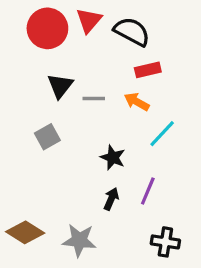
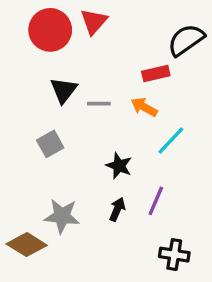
black semicircle: (132, 32) -> (186, 40), moved, turned -63
gray star: (79, 240) -> (62, 216), moved

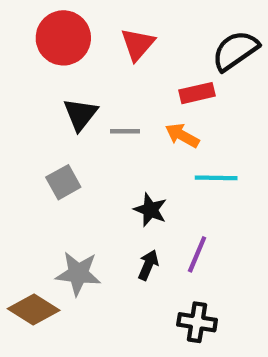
red triangle: (94, 22) -> (138, 44), moved
cyan line: (171, 141) -> (216, 178), turned 48
black cross: (174, 255) -> (197, 322), moved

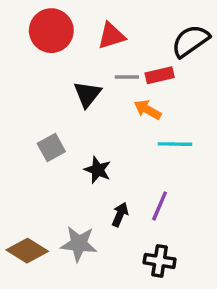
red triangle: (138, 44) -> (111, 36), turned 32
black triangle: (80, 114) -> (87, 94), moved
gray line: (125, 131) -> (127, 77), moved
black star: (150, 210) -> (98, 170), moved
gray star: (78, 273) -> (79, 244), moved

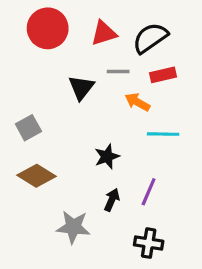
black semicircle: (190, 41) -> (150, 38), moved
red rectangle: (160, 75) -> (163, 75), moved
gray square: (51, 147) -> (28, 128), moved
black star: (98, 170) -> (107, 157), moved, turned 30
brown diamond: (27, 251) -> (36, 176), moved

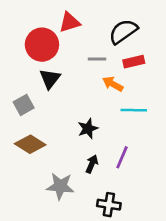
red circle: (48, 28) -> (42, 45), moved
red triangle: (104, 33) -> (70, 22), moved
black triangle: (81, 88) -> (50, 79), moved
black cross: (149, 243) -> (109, 205), moved

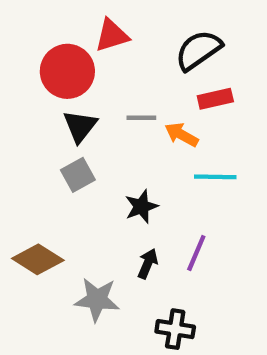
gray line: (97, 59) -> (141, 118), moved
gray square: (24, 105) -> (78, 175), moved
brown diamond: (30, 144) -> (38, 259), moved

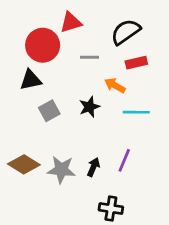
gray line: (141, 118) -> (89, 57), moved
black triangle: (80, 126) -> (31, 80), moved, turned 40
black star: (141, 207) -> (89, 107), moved
gray star: (97, 300) -> (61, 170), moved

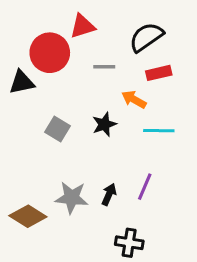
black triangle: (31, 80) -> (22, 82), moved
gray square: (49, 111) -> (58, 129), turned -30
brown diamond: (24, 164) -> (28, 216), moved

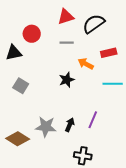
red triangle: (82, 26) -> (66, 17), moved
red circle: (50, 53) -> (32, 34), size x0.7
red rectangle: (159, 73) -> (109, 53), moved
gray square: (58, 129) -> (21, 86), moved
cyan line: (159, 131) -> (113, 84), moved

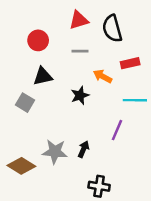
black semicircle: (94, 24) -> (112, 28), turned -70
black triangle: (14, 53) -> (43, 76), moved
purple line: (93, 120) -> (117, 130), moved

